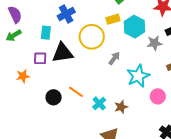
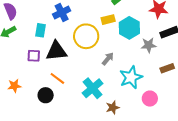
orange star: (23, 76) -> (14, 86), moved
orange line: (76, 92) -> (57, 78), moved
cyan cross: (99, 103) -> (93, 88), moved, size x1.5

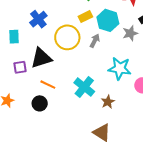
cyan rectangle: (41, 30) -> (14, 37), moved
gray arrow: (108, 59) -> (95, 41), moved
cyan star: (131, 77) -> (120, 68), turned -30

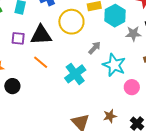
gray arrow: (95, 41) -> (95, 48), moved
brown star: (108, 102) -> (110, 116), moved
black circle: (40, 103) -> (12, 86), moved

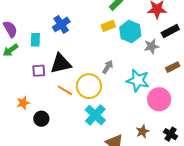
yellow circle: (71, 22) -> (89, 86), moved
gray arrow: (95, 48) -> (108, 67), moved
cyan cross: (75, 74) -> (95, 115), moved
pink circle: (132, 87) -> (159, 99), size x1.5

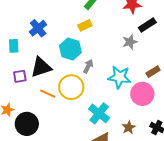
cyan hexagon: (130, 32) -> (70, 49), moved
brown rectangle: (173, 67) -> (153, 72), moved
cyan cross: (95, 115) -> (99, 113), moved
black circle: (41, 119) -> (27, 124), size x1.5

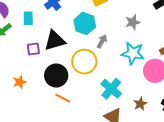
gray star: (130, 42) -> (133, 22), moved
orange line: (48, 94) -> (63, 98), moved
black circle: (27, 124) -> (56, 76), moved

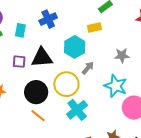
cyan cross: (111, 89) -> (77, 110), moved

